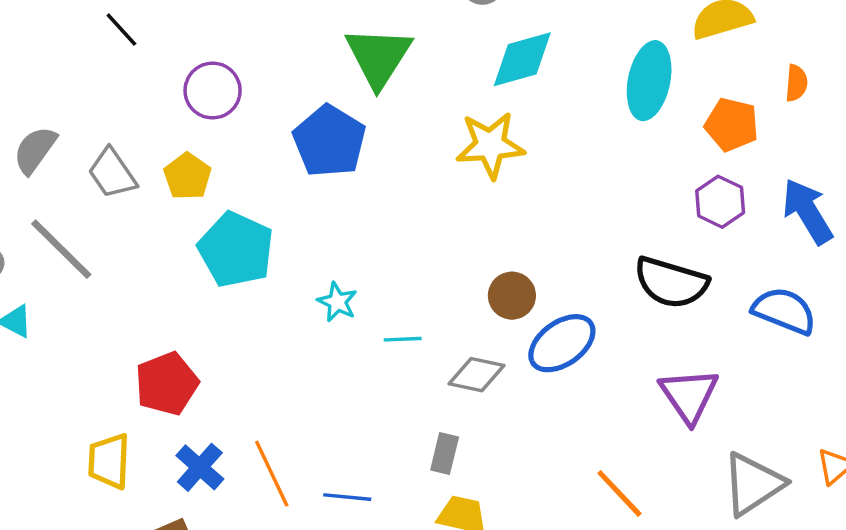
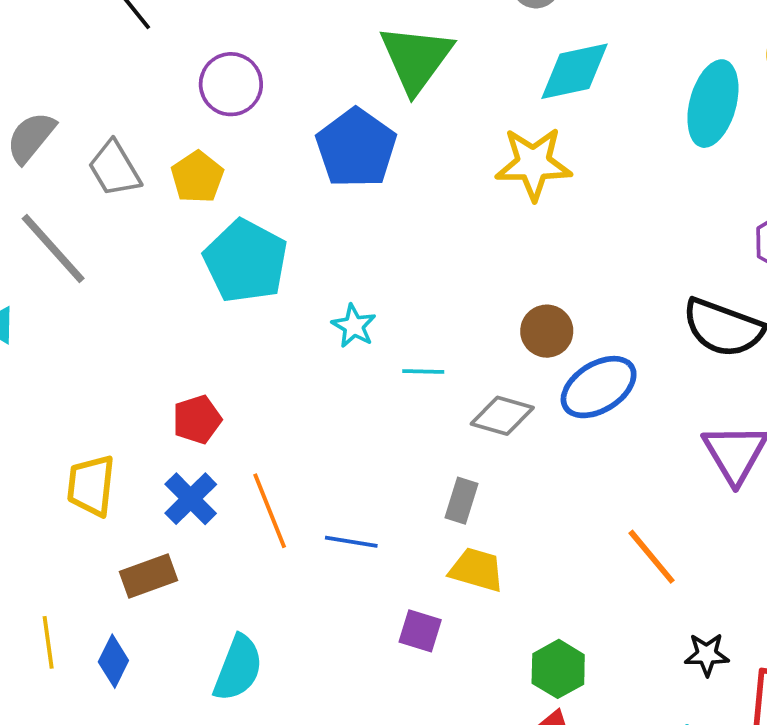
red pentagon: (167, 384) -> (197, 420), moved, size x0.7

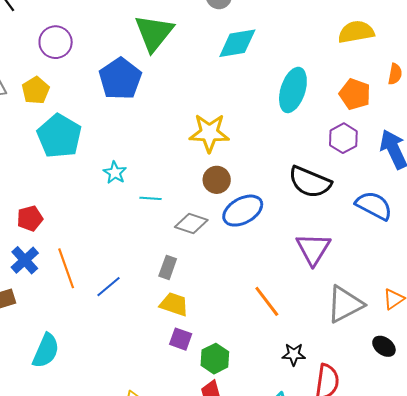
cyan ellipse: (713, 104) -> (293, 90), moved
yellow star: (533, 164) -> (209, 133), moved
blue line: (351, 542) -> (109, 287), turned -52
purple square: (420, 631) -> (181, 339), moved

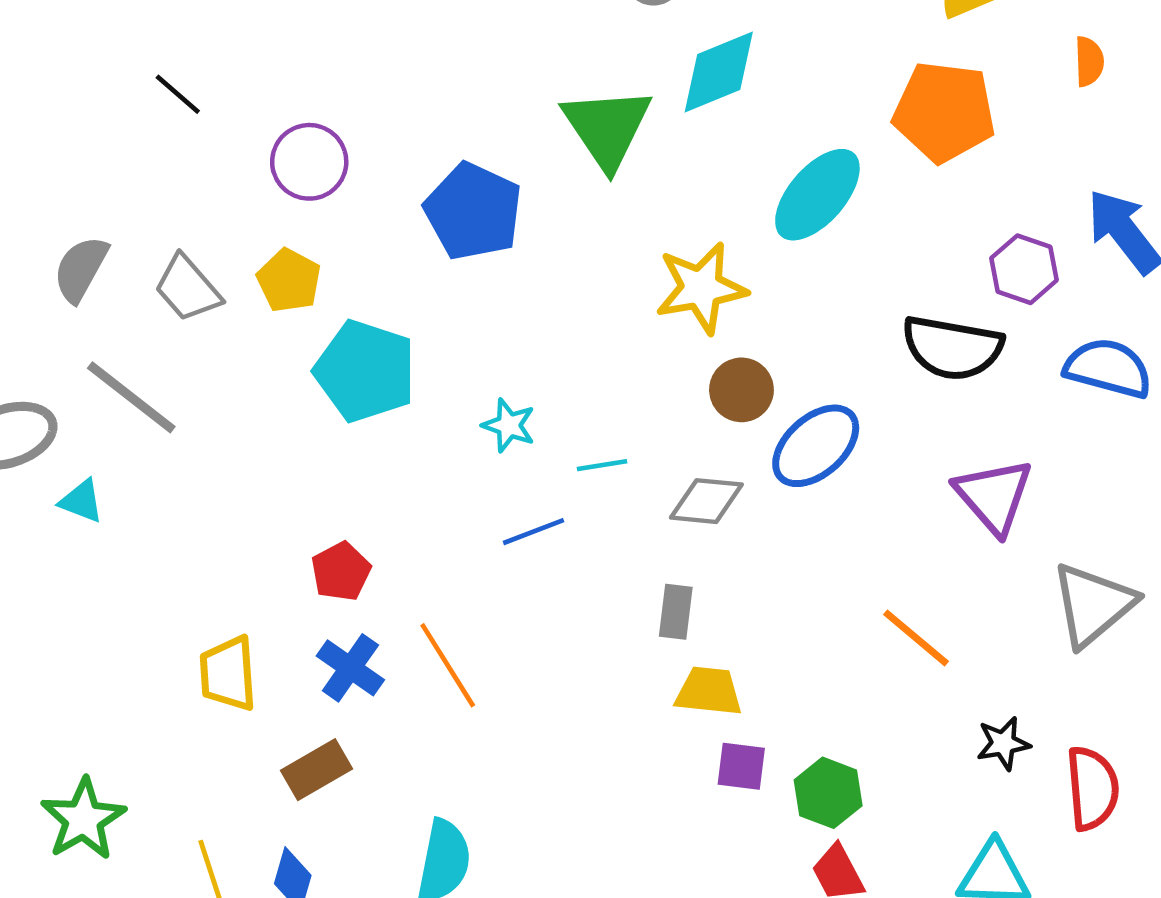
green triangle: (154, 33) -> (607, 128), moved
cyan ellipse: (293, 90) -> (817, 195), moved, turned 36
orange pentagon: (355, 94) -> (944, 112), moved, size x1.4
purple hexagon: (343, 138) -> (1024, 269), moved
blue line: (109, 287) -> (534, 532), moved, turned 32

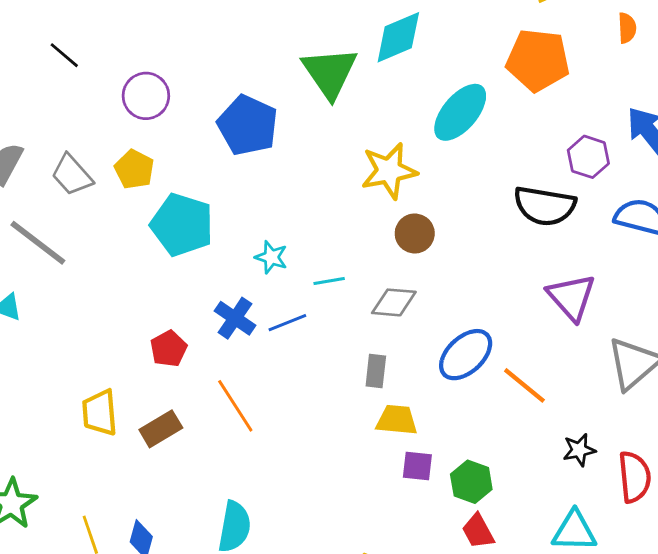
blue ellipse: (816, 446) -> (466, 355), moved
blue cross: (350, 668) -> (235, 318), moved
brown rectangle: (316, 770) -> (161, 429), moved

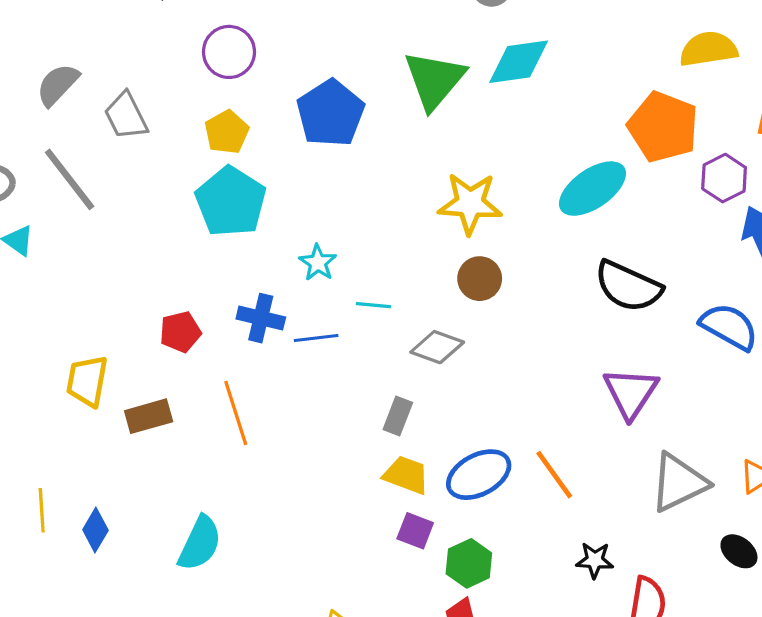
cyan ellipse: (460, 112) -> (592, 189), moved
purple hexagon: (588, 157) -> (724, 178), moved
yellow pentagon: (134, 169) -> (227, 132), moved
blue cross: (235, 318) -> (261, 318), turned -36
blue ellipse: (466, 355) -> (479, 475), moved

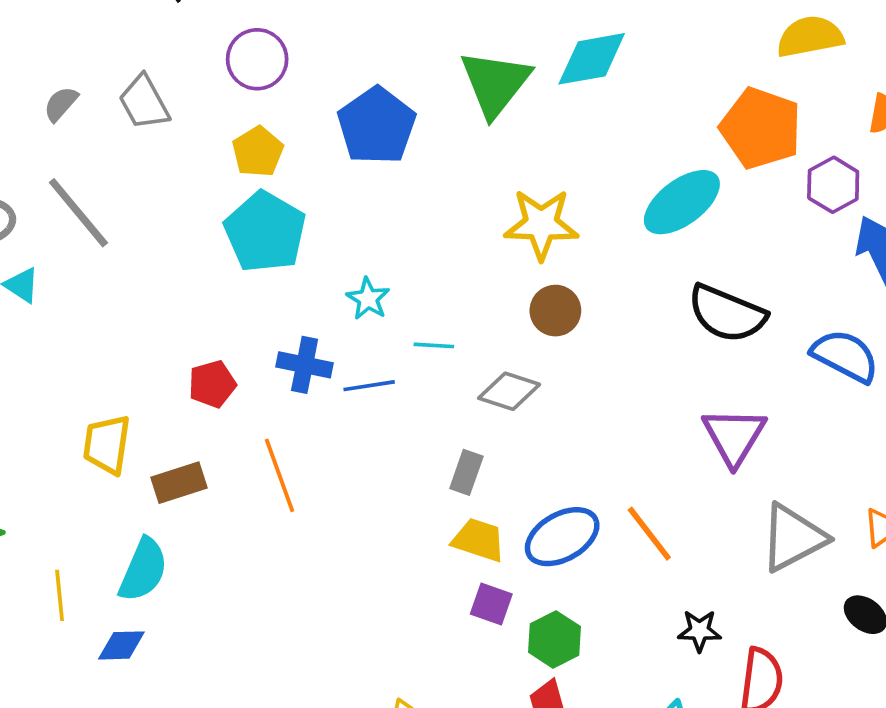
gray semicircle: (58, 85) -> (61, 104), size x0.7
gray trapezoid: (126, 116) -> (144, 102), moved
blue diamond: (95, 530) -> (121, 645), moved, turned 60
cyan semicircle: (200, 543) -> (143, 570), moved

